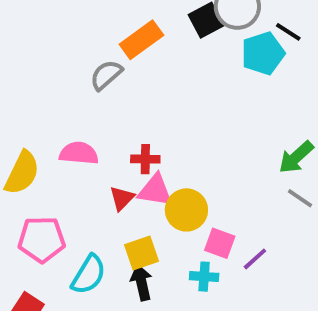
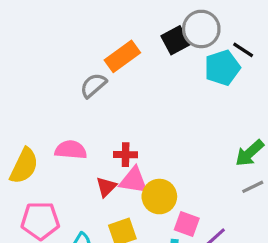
gray line: (300, 198) -> (253, 187), turned -60

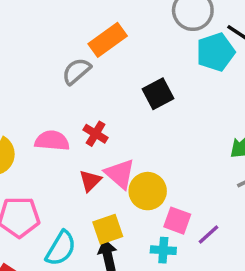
black square: (175, 40) -> (158, 94), moved
red cross: (126, 155) -> (96, 134), moved, turned 30
pink triangle: (134, 180) -> (120, 174), turned 32

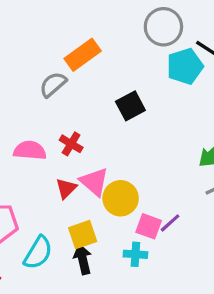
purple line: (208, 235) -> (170, 223), moved

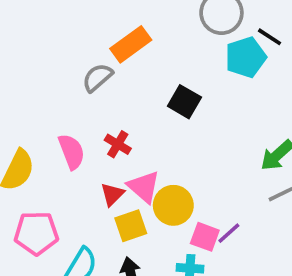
black square: (130, 106) -> (184, 102), turned -32
pink semicircle: (30, 150) -> (71, 152), turned 64
yellow square: (83, 235) -> (131, 226), moved

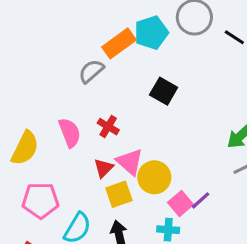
cyan pentagon: (246, 57) -> (151, 33), moved
pink square: (205, 237) -> (180, 203), turned 30

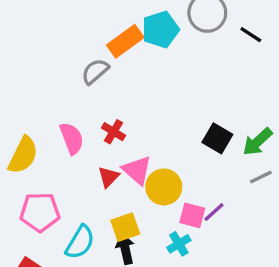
black square: (164, 91) -> (217, 138), moved
yellow square: (119, 194) -> (125, 227), moved
pink square: (180, 203) -> (192, 215), turned -35
cyan cross: (168, 230) -> (179, 244), turned -35

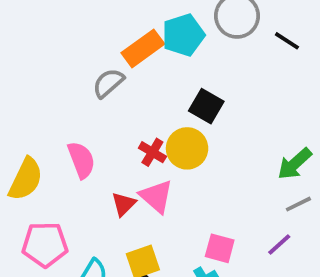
red cross: (114, 132) -> (152, 152), moved
black square: (217, 138) -> (206, 106), moved
yellow circle: (164, 187) -> (187, 148), moved
purple line: (214, 212) -> (279, 244), moved

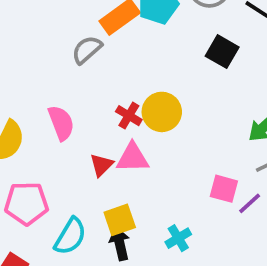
black square: (206, 106) -> (222, 52), moved
pink triangle: (156, 196) -> (133, 158), turned -42
pink square: (220, 248) -> (224, 189), moved

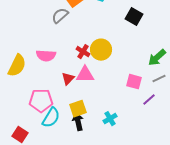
pink semicircle: (61, 123) -> (46, 56), turned 114
pink square: (224, 189) -> (134, 82), moved
pink pentagon: (26, 203) -> (41, 101), moved

